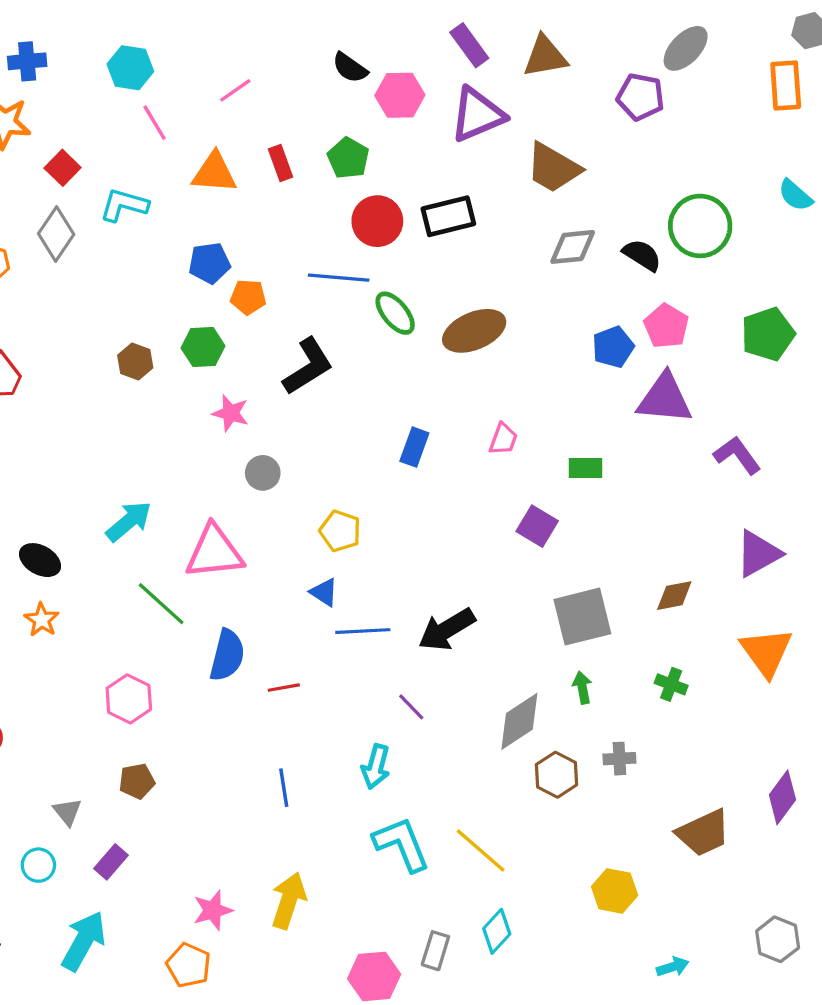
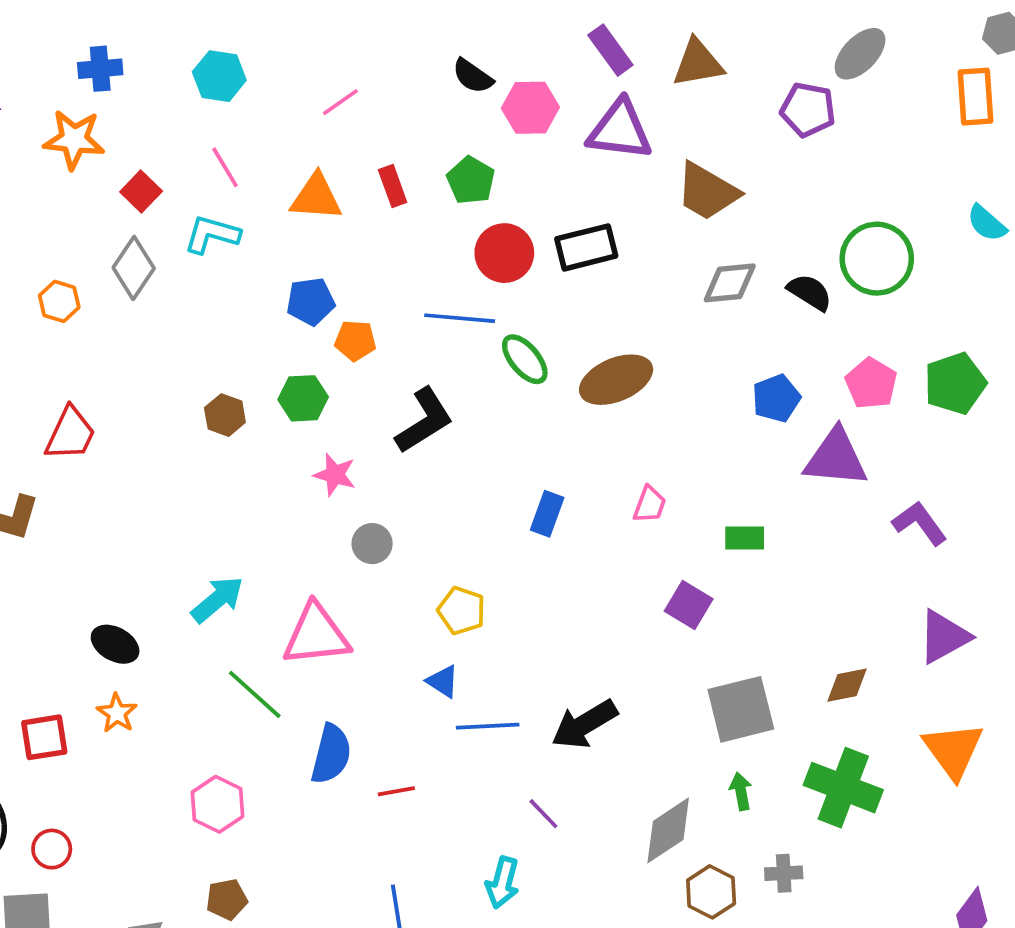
purple triangle: (477, 115) -> (620, 130), turned 30
pink line: (155, 123) -> (225, 167), moved
pink pentagon: (666, 326) -> (871, 383), moved
green cross: (671, 684) -> (843, 788), size x2.0

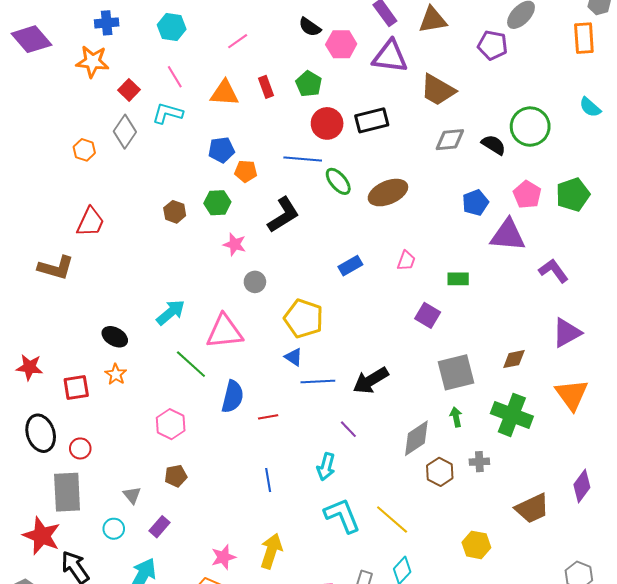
blue rectangle: (547, 514) -> (350, 266), turned 40
yellow pentagon: (461, 611) -> (304, 318), size x1.5

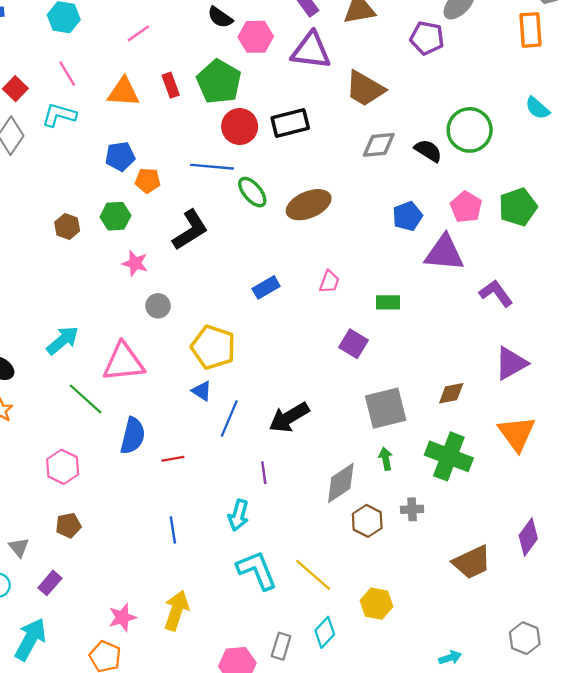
green pentagon: (309, 84) -> (219, 82), size x1.5
blue line: (318, 381) -> (229, 419), turned -64
purple line: (348, 429) -> (264, 473), turned 36
yellow hexagon: (476, 545) -> (376, 604), moved

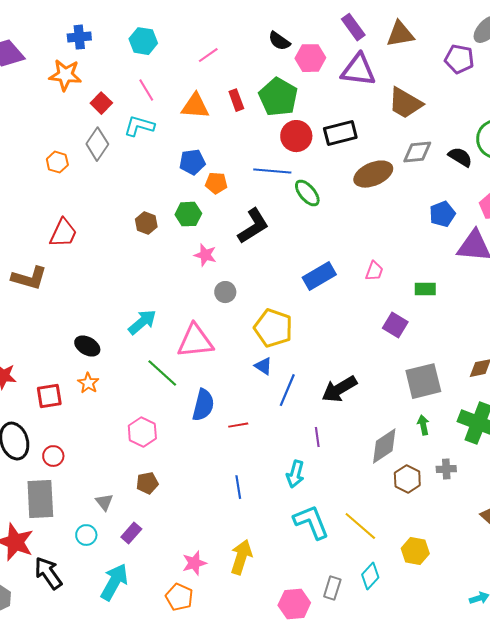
brown ellipse: (309, 205) -> (373, 174), moved
blue rectangle: (266, 287) -> (319, 276), size x1.4

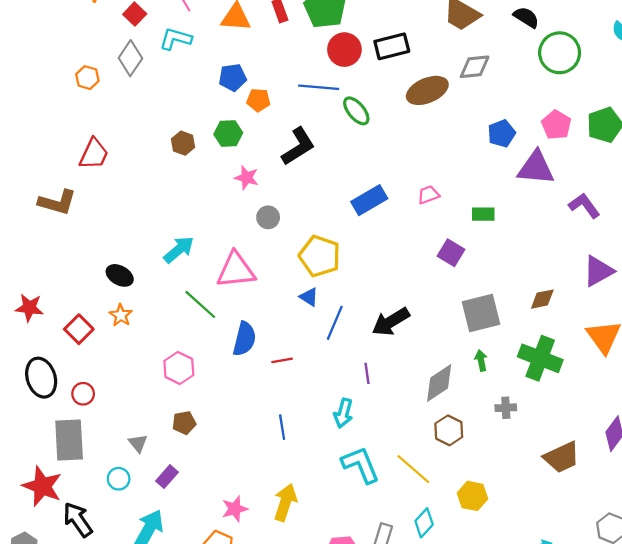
black semicircle: (460, 157) -> (526, 17), moved
pink trapezoid: (374, 271) -> (428, 195), turned -130
red square: (49, 396) -> (79, 329), turned -36
brown hexagon: (407, 479) -> (449, 430), moved

